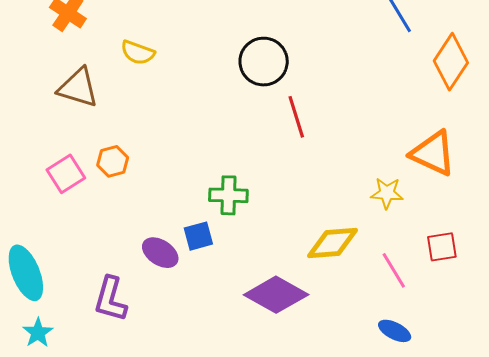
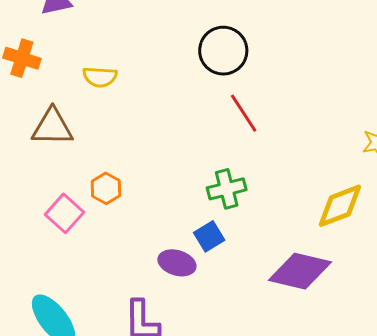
red line: (296, 117) -> (244, 113), moved

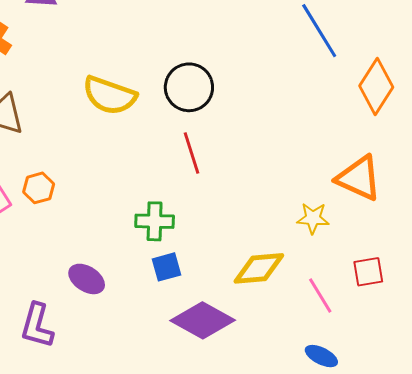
yellow semicircle: (100, 77) -> (110, 95), moved, size x1.6
blue square: (209, 236) -> (166, 267), moved

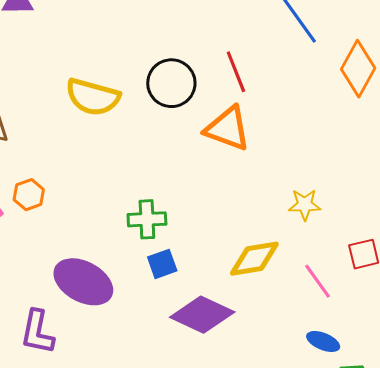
red line: (192, 153) -> (236, 72), moved
orange triangle: (359, 178) -> (228, 128), moved
purple ellipse: (87, 279) -> (83, 282), size x1.6

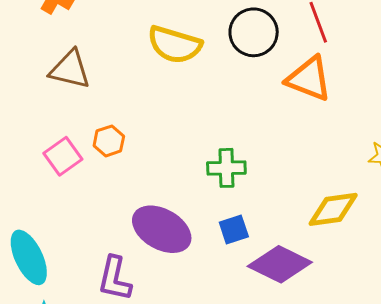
blue square: (162, 264) -> (234, 230), moved

